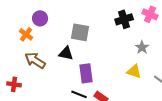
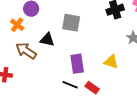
black triangle: (66, 53) -> (47, 40), moved
yellow triangle: (134, 71) -> (111, 62), moved

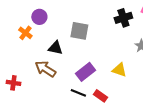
brown arrow: (26, 51) -> (45, 69), moved
purple rectangle: (77, 64) -> (85, 72), turned 60

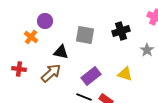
black cross: (123, 18) -> (121, 31), moved
brown arrow: (45, 69) -> (51, 73), turned 105
red cross: (13, 83) -> (19, 69), moved

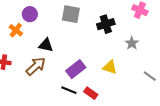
gray square: (85, 35) -> (71, 14), moved

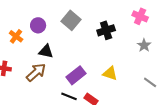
purple circle: (30, 14) -> (38, 25), moved
gray square: (71, 14) -> (71, 20), turned 30
gray star: (132, 43) -> (144, 45), moved

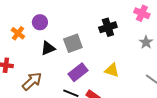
gray square: (71, 20) -> (73, 43), moved, turned 30
black triangle: (46, 51) -> (48, 48), turned -35
brown arrow: (36, 72) -> (32, 81), moved

